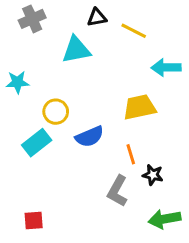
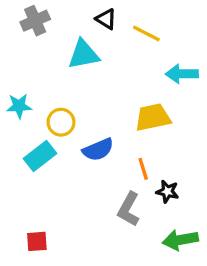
black triangle: (97, 17) -> (106, 19), turned 42
cyan star: (17, 82) -> (19, 106), moved

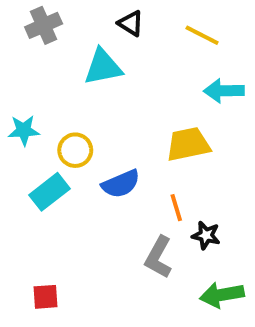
yellow line: (146, 34) -> (202, 35), moved

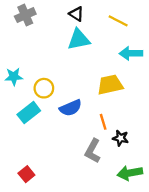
cyan triangle: (103, 67) -> (79, 39), moved
red square: (46, 297) -> (26, 174), turned -35

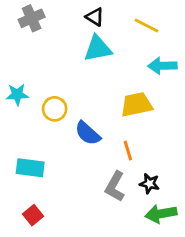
blue semicircle: (71, 108) -> (88, 133), turned 65
cyan rectangle: (29, 113) -> (30, 168), moved, turned 45
black star: (120, 138) -> (149, 184), moved

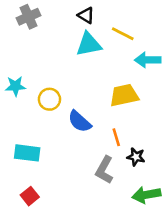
yellow line: (147, 26) -> (123, 34), moved
black star: (149, 184) -> (136, 157), moved

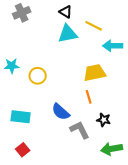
blue semicircle: (80, 121) -> (61, 112), moved
orange line: (116, 137) -> (89, 97), moved
gray L-shape: (104, 170) -> (80, 130), turned 125

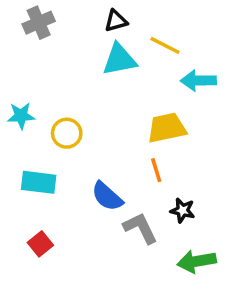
black triangle: (66, 12) -> (116, 21), turned -48
cyan rectangle: (21, 117) -> (39, 182), moved
red square: (23, 150) -> (40, 244), moved

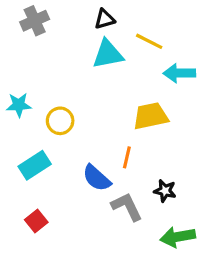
orange line: (156, 170) -> (127, 157), moved, turned 30
cyan rectangle: (39, 182) -> (35, 165), turned -40

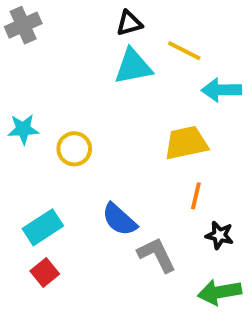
gray cross: (35, 21) -> (23, 25), moved
orange line: (127, 157) -> (196, 196), moved
cyan rectangle: (35, 165) -> (43, 227), moved
black star: (165, 191) -> (219, 235), moved

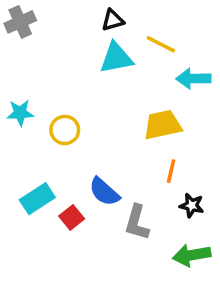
gray L-shape: (157, 255) -> (137, 223), turned -138
red square: (45, 272) -> (72, 217), moved

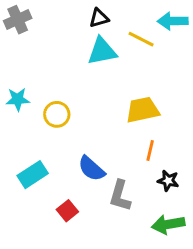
cyan arrow: (193, 79) -> (173, 21), moved
red square: (72, 217) -> (67, 211), moved

